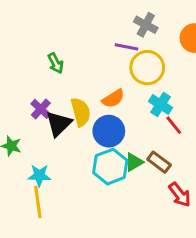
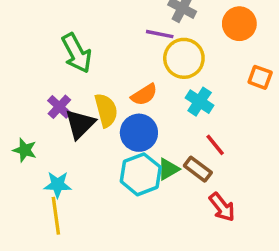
green arrow: (56, 63) -> (77, 53), size x1.6
red line: (174, 125) -> (215, 145), moved

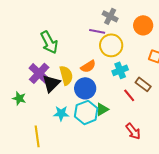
cyan cross: (200, 102) -> (120, 70), turned 35
purple cross: (59, 107) -> (39, 73), size x1.5
brown rectangle: (198, 169) -> (143, 84), moved
cyan star: (58, 185) -> (61, 113), moved

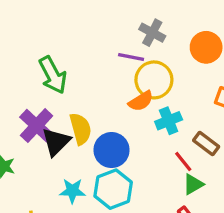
orange semicircle: (88, 66) -> (141, 101), moved
green triangle: (102, 109) -> (193, 184), moved

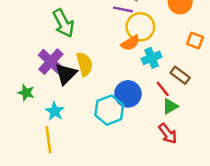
blue circle: (112, 150) -> (128, 94), moved
cyan star: (72, 191) -> (55, 111), moved, turned 30

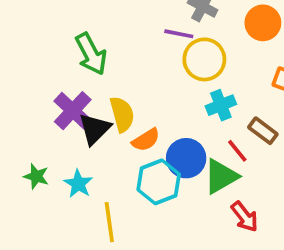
orange semicircle: (130, 43) -> (146, 140), moved
green star: (26, 93) -> (36, 176), moved
green triangle: (170, 106) -> (221, 176), moved, size x1.5
yellow line: (48, 140) -> (109, 222), moved

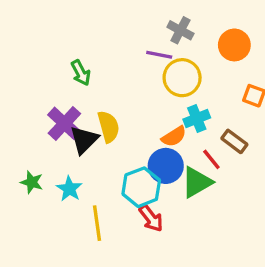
green arrow: (91, 54) -> (81, 73), size x0.7
orange semicircle: (146, 140) -> (174, 136), moved
red arrow: (245, 217) -> (151, 218), moved

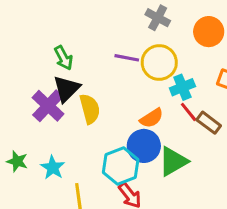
purple line: (159, 55) -> (127, 58), moved
cyan cross: (197, 119) -> (182, 87), moved
black triangle: (84, 140) -> (67, 89), moved
red line: (211, 159) -> (189, 112), moved

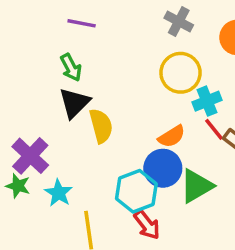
purple line: (127, 58) -> (82, 23), moved
purple cross: (48, 106) -> (30, 156), moved

